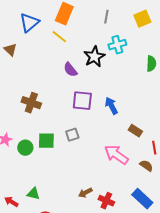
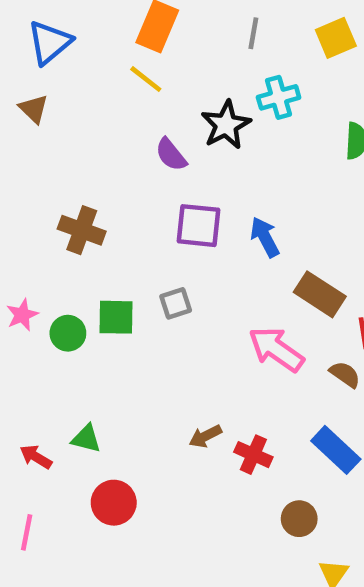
blue triangle: (29, 23) -> (50, 42), moved
brown rectangle: (135, 131) -> (320, 294), size x1.5

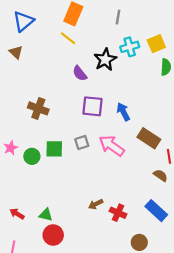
yellow square: (336, 38) -> (156, 44), moved
pink arrow: (276, 349) -> (112, 146), moved
green triangle: (86, 439) -> (46, 215), moved

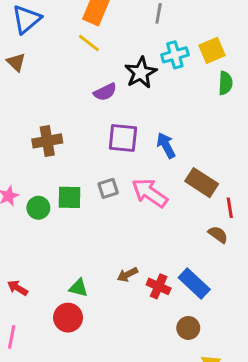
purple semicircle: (80, 73) -> (105, 92), turned -77
brown cross: (38, 108) -> (47, 141), turned -30
blue rectangle: (156, 211) -> (194, 283), moved
green triangle: (46, 215) -> (78, 288), moved

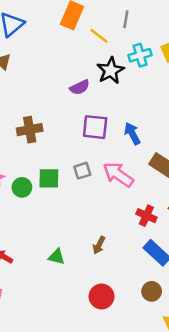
yellow line: (89, 43) -> (99, 36), moved
brown arrow: (127, 275) -> (99, 245), turned -36
red cross: (159, 286) -> (146, 216), moved
red circle: (68, 318) -> (102, 296), moved

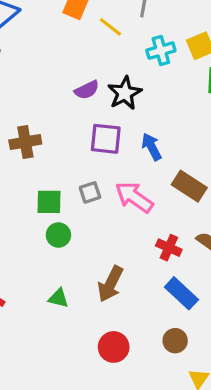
black star: (111, 71) -> (125, 93), moved
green circle: (22, 187) -> (58, 235), moved
brown arrow: (99, 245) -> (110, 284), size x1.6

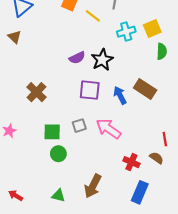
brown cross: (25, 142) -> (36, 92), turned -36
brown rectangle: (189, 186) -> (145, 89), moved
blue rectangle: (181, 293) -> (140, 192), turned 70

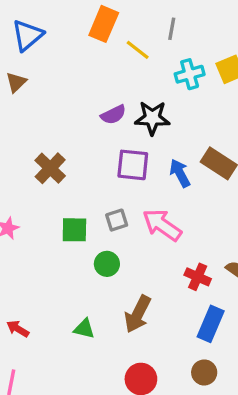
brown triangle: (15, 37) -> (16, 82), turned 32
black star: (102, 60) -> (152, 118), turned 30
green circle: (58, 154) -> (107, 264), moved

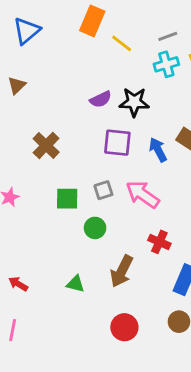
gray line: (172, 29) -> (168, 36), moved, turned 60
brown triangle: (16, 82) -> (17, 85), moved
red cross: (198, 277) -> (159, 242), moved

